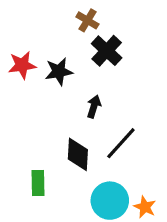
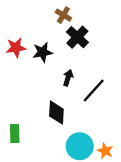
black line: (121, 143) -> (94, 91), moved
green rectangle: (38, 183) -> (15, 133), moved

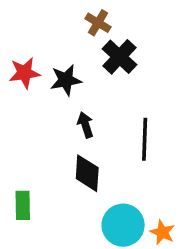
black arrow: (68, 78) -> (85, 125), moved, turned -35
black line: (94, 91) -> (145, 139), turned -40

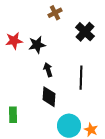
brown cross: (98, 23) -> (55, 13), turned 32
black cross: (119, 57) -> (85, 32), moved

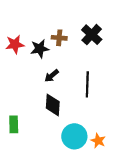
brown cross: (55, 13) -> (59, 38), moved, turned 32
black arrow: (48, 70) -> (52, 76), turned -112

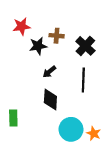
black cross: (92, 35) -> (85, 46), moved
red star: (15, 44) -> (22, 26), moved

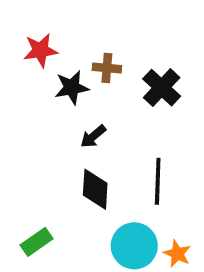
black line: (83, 80) -> (158, 181), moved
green rectangle: (13, 118) -> (37, 242), moved, turned 56

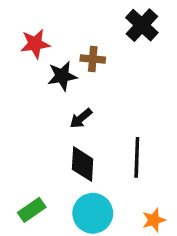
black cross: (162, 88) -> (142, 25), moved
cyan circle: (134, 246) -> (93, 213), moved
orange star: (177, 254) -> (154, 220), turned 30

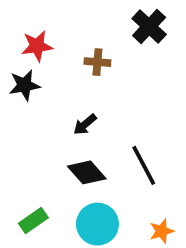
black star: (62, 76) -> (24, 85), moved
black line: (137, 157) -> (144, 165), turned -30
black diamond: (83, 164) -> (87, 172), turned -45

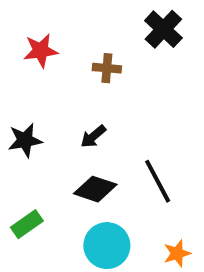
black star: (24, 85) -> (25, 140), moved
black diamond: (87, 172) -> (95, 189), turned -30
green rectangle: (33, 221) -> (27, 224), moved

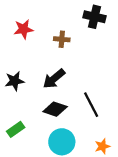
black cross: (163, 29) -> (94, 17), turned -30
black arrow: (93, 136) -> (54, 79), size x1.5

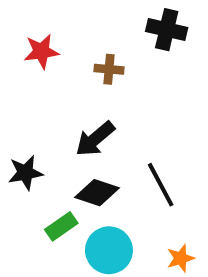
black star: (15, 81) -> (25, 173), moved
green rectangle: (16, 129) -> (61, 226), moved

